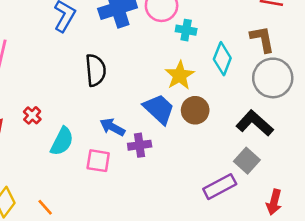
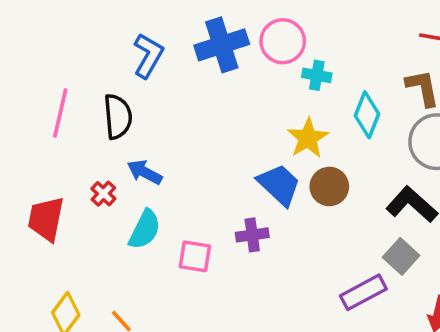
black semicircle: (96, 70) -> (118, 117), moved
blue arrow: (112, 127) -> (145, 172), moved

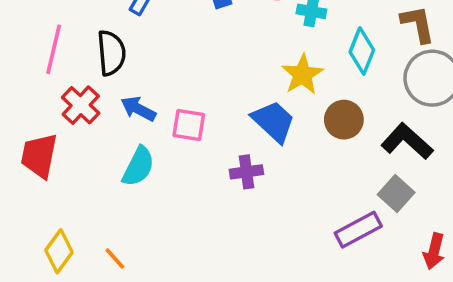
brown circle: (329, 186) -> (344, 120), moved
red cross: (103, 194) -> (81, 105), moved, size x1.5
pink square: (195, 256) -> (189, 125), moved

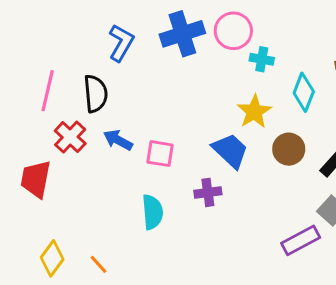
cyan semicircle: (138, 166) -> (152, 212), moved, turned -32

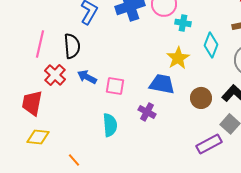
brown circle: (289, 149) -> (201, 98), moved
blue trapezoid: (230, 151) -> (162, 84), turned -32
purple cross: (208, 192) -> (147, 112), turned 36
yellow diamond: (52, 258) -> (38, 137), moved, turned 60

